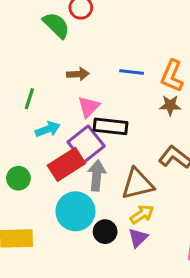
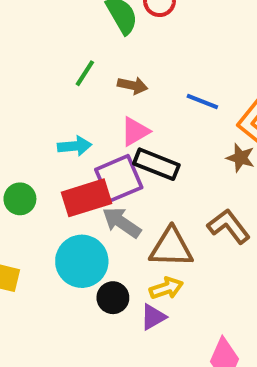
green line: (29, 99) -> (85, 73), moved
gray arrow: (97, 175) -> (122, 222), turned -76

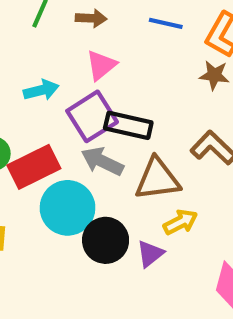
black rectangle: (156, 164) -> (128, 125), moved
red rectangle: (86, 198) -> (34, 167), moved
yellow arrow: (166, 288) -> (180, 222), moved
black circle: (113, 298) -> (106, 240), size x1.4

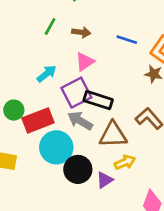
cyan arrow: (41, 90) -> (47, 74), turned -30

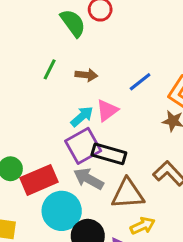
blue line: (127, 40) -> (140, 82), turned -54
pink triangle: (85, 62) -> (107, 110), moved
cyan arrow: (47, 74) -> (82, 116), moved

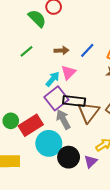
green line: (50, 69) -> (26, 51), turned 32
brown arrow: (86, 75) -> (61, 50), moved
gray arrow: (89, 179) -> (63, 119), turned 42
brown triangle: (128, 194) -> (88, 112), moved, turned -40

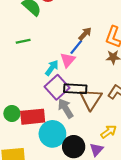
brown arrow: (61, 50) -> (85, 34), moved, turned -40
blue line: (87, 50) -> (76, 47), moved
green line: (26, 51) -> (23, 41), turned 32
red rectangle: (31, 125) -> (33, 117), turned 30

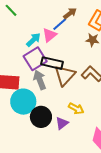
green line: (23, 41) -> (11, 10), turned 48
yellow arrow: (109, 132) -> (76, 109), turned 56

